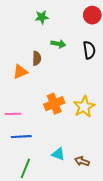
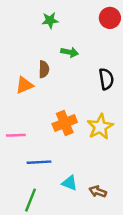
black semicircle: (89, 50) -> (106, 79), moved
blue line: (21, 137) -> (39, 162), moved

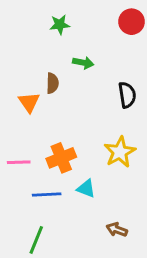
orange triangle: (24, 85) -> (29, 102), turned -42
orange cross: (65, 123) -> (61, 158), moved
cyan triangle: (70, 183) -> (86, 189), moved

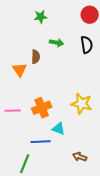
black semicircle: (127, 95) -> (87, 45), moved
yellow star: (120, 152) -> (82, 104), turned -30
blue line: (47, 194) -> (41, 142), moved

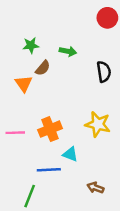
green star: (41, 17) -> (31, 45), moved
black semicircle: (87, 45) -> (104, 72), moved
brown semicircle: (36, 57) -> (43, 68), turned 40

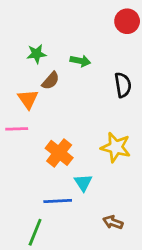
orange cross: (50, 129) -> (59, 153), turned -30
pink line: (15, 133) -> (17, 129), moved
cyan triangle: (70, 154) -> (83, 183), turned 35

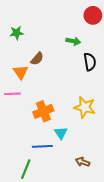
green star: (36, 54) -> (17, 33), moved
green arrow: (80, 61) -> (73, 41), moved
orange cross: (59, 153) -> (43, 111), turned 30

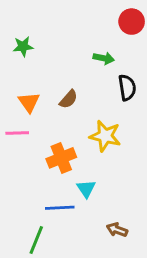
brown semicircle: (37, 59) -> (69, 99), moved
yellow star: (85, 107) -> (105, 136), moved

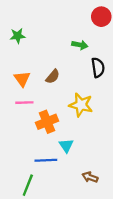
pink line: (17, 133) -> (24, 103), moved

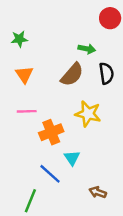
brown semicircle: (53, 77) -> (72, 75), moved, size x1.5
orange triangle: (22, 79) -> (24, 75), moved
blue line: (46, 160) -> (50, 174), turned 45

